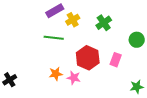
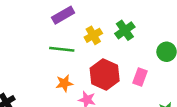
yellow cross: (73, 20) -> (93, 35), moved
orange star: (56, 74) -> (64, 83), moved

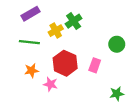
green cross: (125, 30) -> (74, 21), moved

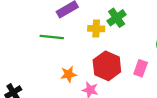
yellow cross: (56, 31) -> (96, 29), turned 32
green line: (29, 42) -> (52, 37), moved

